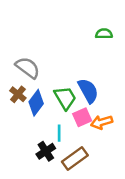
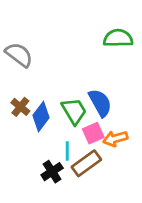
green semicircle: (104, 34) -> (118, 38), size x1.5
gray semicircle: (28, 68) -> (19, 55), moved
brown rectangle: (75, 158) -> (86, 163), moved

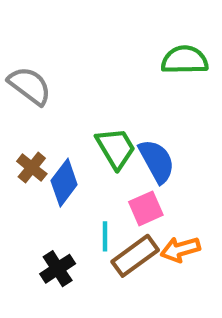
green trapezoid: (74, 111) -> (116, 148), moved
orange arrow: (115, 139) -> (180, 249), moved
black cross: (52, 172) -> (58, 269), moved

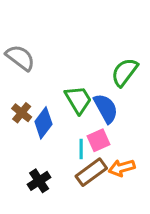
green semicircle: (185, 60) -> (125, 72), moved, turned -52
cyan line: (105, 236) -> (81, 149), moved

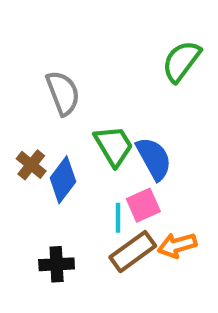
gray semicircle: (20, 58) -> (63, 93), moved, turned 32
green semicircle: (125, 72) -> (181, 61), moved
black cross: (39, 181) -> (57, 264), turned 30

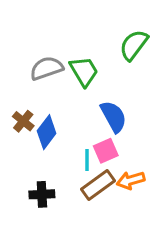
gray semicircle: (63, 93) -> (47, 68), turned -88
green trapezoid: (114, 146) -> (84, 71), moved

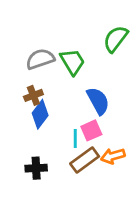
brown cross: (23, 121) -> (33, 95), moved, turned 30

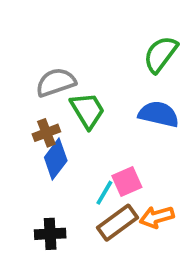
green trapezoid: (72, 62) -> (88, 110), moved
blue semicircle: (98, 101) -> (159, 114), moved, turned -48
cyan line: (75, 138) -> (104, 193), turned 30

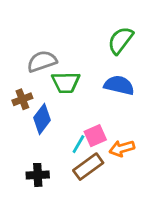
green trapezoid: (88, 110) -> (66, 82), turned 120
brown cross: (46, 133) -> (22, 99), moved
orange arrow: (157, 217) -> (122, 148), moved

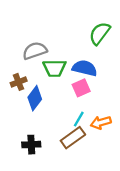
blue semicircle: (119, 85) -> (85, 68), moved
pink square: (95, 136) -> (81, 88), moved
cyan line: (78, 144) -> (79, 119), moved

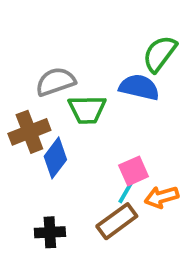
blue semicircle: (85, 68) -> (139, 87), moved
brown cross: (19, 82) -> (29, 132), size x1.5
pink square: (81, 88) -> (134, 171), moved

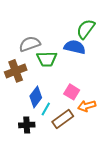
blue diamond: (55, 158) -> (36, 97), moved
pink square: (134, 171) -> (72, 92), turned -35
cyan line: (126, 191) -> (46, 109), moved

